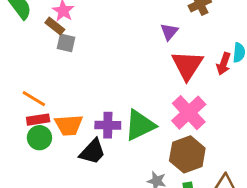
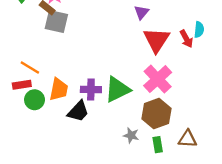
gray square: (66, 43) -> (56, 22), size x1.5
red arrow: (224, 64) -> (186, 39), turned -48
red rectangle: (38, 120) -> (22, 85), moved
orange trapezoid: (69, 125) -> (59, 89), turned -75

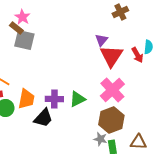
purple triangle: (141, 12) -> (101, 40), moved
green triangle: (117, 89) -> (77, 99), size x0.7
gray star: (131, 135) -> (100, 139), moved

